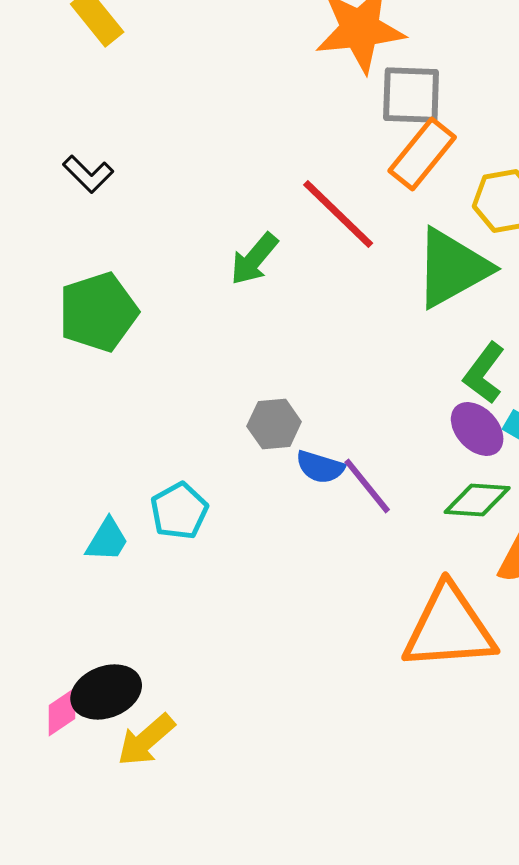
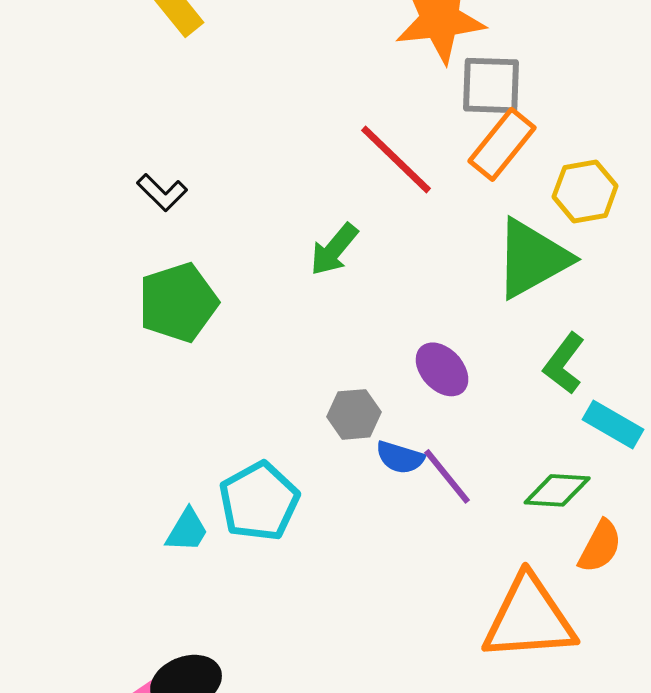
black L-shape: (88, 174) -> (162, 192), moved
red line: (338, 214) -> (396, 159), moved
purple ellipse: (477, 429) -> (442, 369), moved
cyan pentagon: (179, 511) -> (259, 501), size x1.4

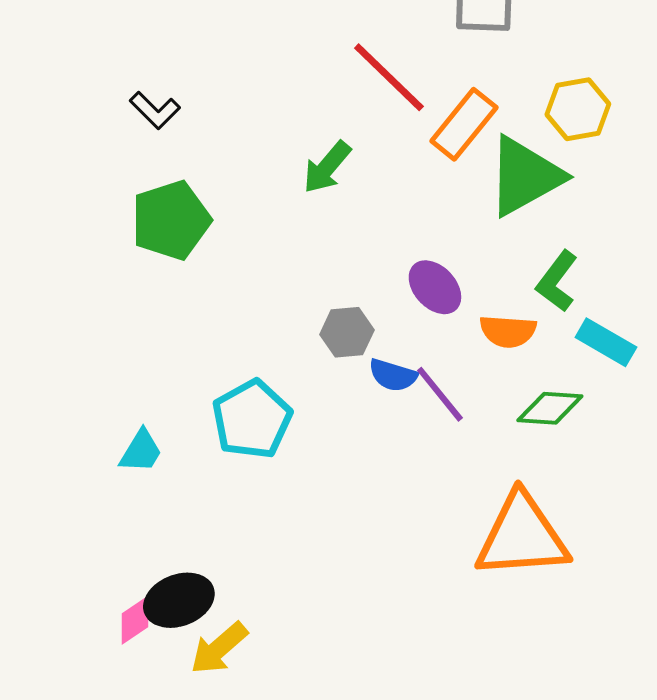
orange rectangle: (502, 144) -> (464, 124), moved
cyan trapezoid: (187, 530) -> (141, 451), moved
orange semicircle: (600, 546) -> (508, 331), moved, turned 66

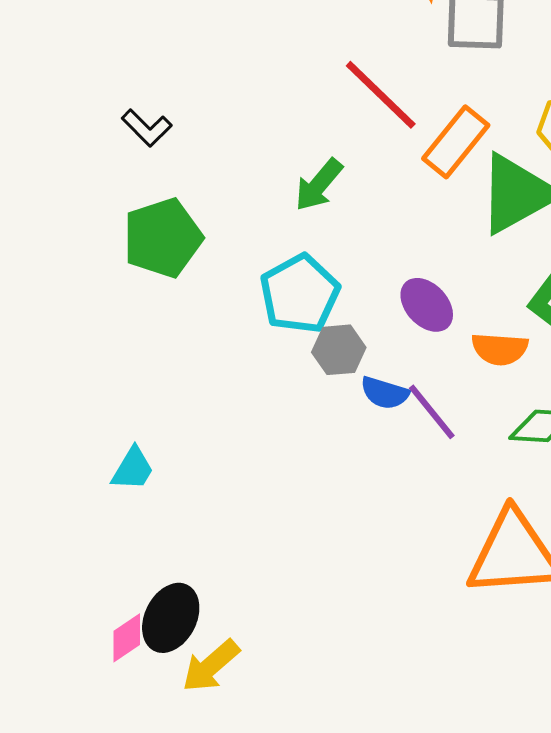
cyan pentagon: (252, 419) -> (300, 294), moved
black ellipse: (179, 600) -> (171, 618), turned -42

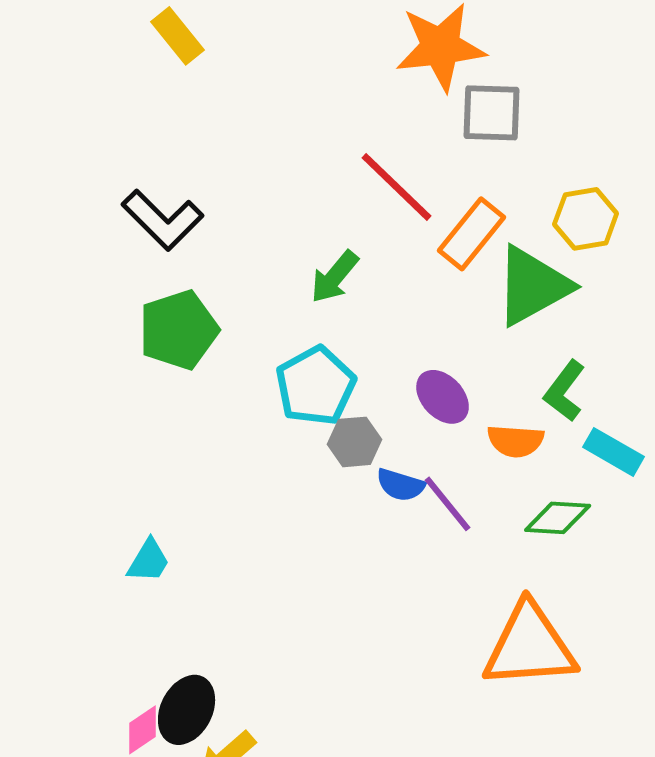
black L-shape: (147, 128) -> (163, 220), size x1.6

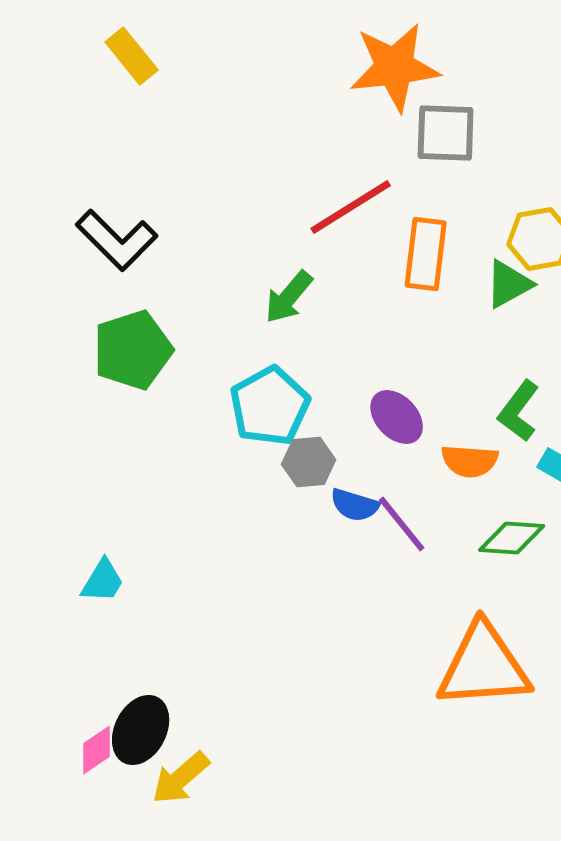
red line: (397, 187) -> (351, 207), turned -76
orange rectangle: (472, 234) -> (426, 254), turned -32
green triangle: (533, 286) -> (509, 284), moved, size x0.6

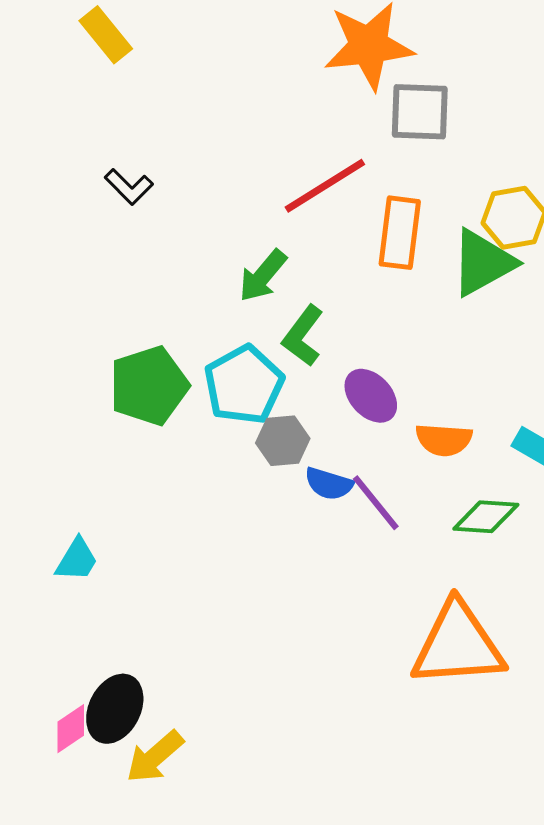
black L-shape: (117, 240) -> (129, 187), moved, size x0.6
green triangle: (509, 284) -> (483, 263), size x1.4
green pentagon: (133, 350) -> (149, 386), moved
green L-shape: (519, 411) -> (303, 336), moved

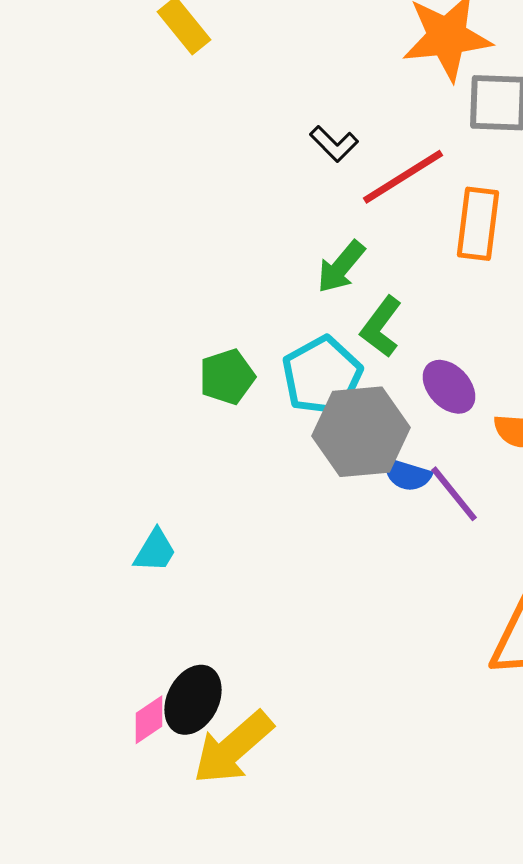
black L-shape: (129, 187) -> (334, 144), moved
green pentagon: (149, 386) -> (227, 377), size x0.7
gray hexagon: (283, 441) -> (361, 432), size x1.8
yellow arrow: (155, 757) -> (233, 748), size x1.4

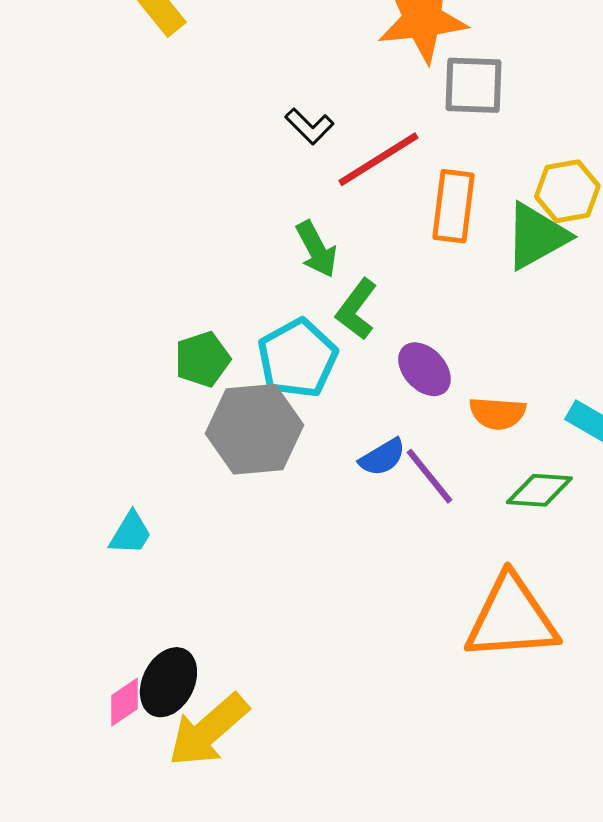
green arrow: (341, 267) -> (316, 249), turned -68
gray hexagon: (361, 432) -> (254, 429), moved
blue semicircle: (407, 475) -> (382, 457), turned -48

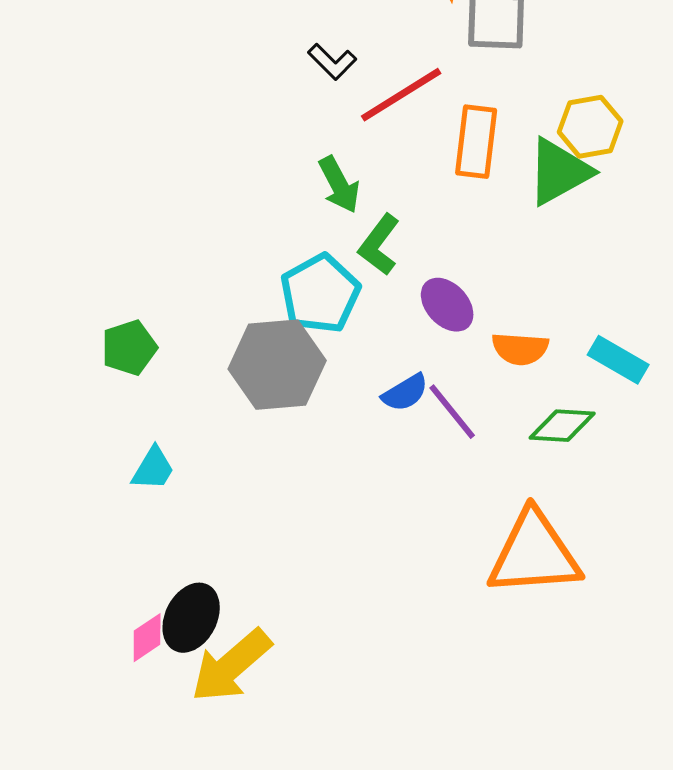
green pentagon: (202, 359) -> (129, 348), moved

